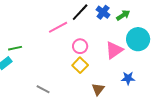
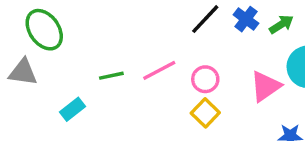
pink line: (58, 27) -> (159, 70), moved
green line: (15, 48) -> (111, 76), moved

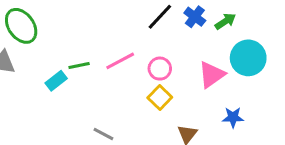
cyan rectangle: (73, 109) -> (56, 81), moved

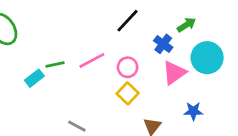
blue cross: (195, 17) -> (163, 44), moved

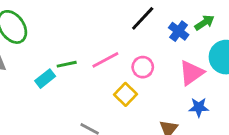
blue cross: (163, 44) -> (179, 31), moved
yellow square: (128, 93) -> (125, 94), moved
blue star: (193, 111) -> (199, 107), moved

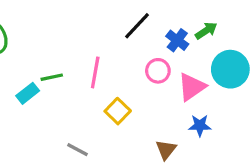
pink line: (105, 60) -> (95, 72), turned -52
pink circle: (143, 67) -> (158, 71), moved

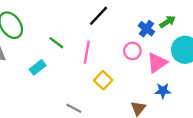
black line: (137, 26) -> (98, 16), moved
green line: (52, 77) -> (56, 43), moved, turned 49

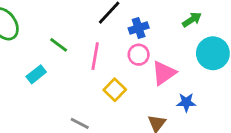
blue cross: (146, 29) -> (139, 28), moved, turned 35
pink circle: (132, 51) -> (139, 55), moved
pink triangle: (157, 63) -> (164, 73), moved

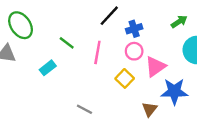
yellow square: (115, 90) -> (125, 78), moved
blue star: (186, 102) -> (174, 91), size x1.6

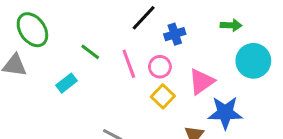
green arrow: (179, 22) -> (231, 25), turned 35
pink circle: (134, 51) -> (160, 67), moved
pink line: (97, 52) -> (129, 64), turned -30

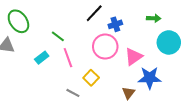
pink line: (129, 64) -> (68, 58), moved
pink circle: (160, 67) -> (105, 47), size x1.6
yellow square: (163, 96) -> (91, 78), moved

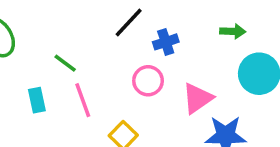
pink circle: (105, 47) -> (148, 81), size x0.7
cyan rectangle: (42, 58) -> (37, 100), turned -64

